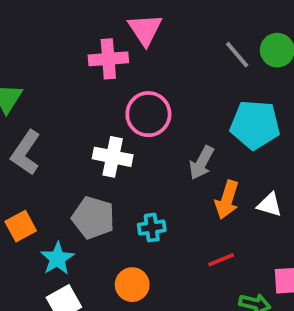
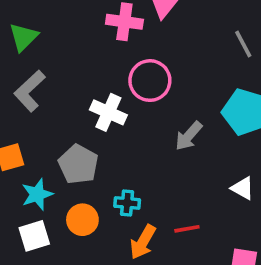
orange arrow: (227, 200) -> (143, 242), moved
cyan cross: (152, 228) -> (127, 203), moved
orange circle: (132, 285) -> (82, 220), moved

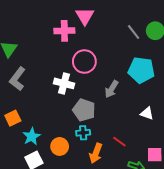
gray pentagon: (78, 164) -> (84, 110), moved
red line: (187, 229) -> (119, 142), turned 56

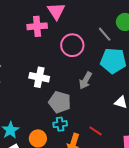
gray line: (134, 32) -> (105, 34), moved
pink circle: (84, 62) -> (72, 45), moved

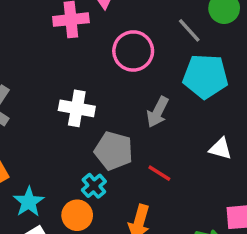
cyan cross: (60, 124) -> (94, 186), moved, turned -32
red line: (96, 131) -> (159, 173), moved

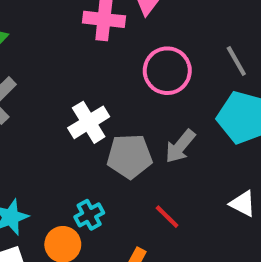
white cross: (77, 108) -> (89, 122), turned 36
gray pentagon: (114, 151) -> (130, 156), moved, turned -30

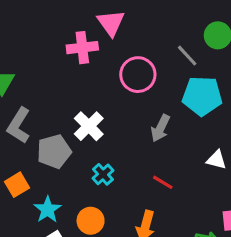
gray pentagon: (130, 156) -> (54, 151), moved
cyan cross: (89, 215) -> (103, 174), moved

